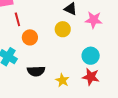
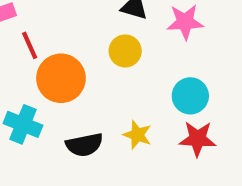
orange circle: (30, 37) -> (61, 78), size x1.5
yellow star: (62, 80) -> (137, 135), moved

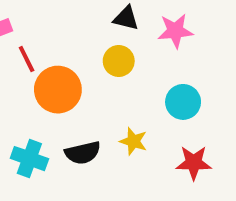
cyan cross: (23, 124) -> (29, 159), moved
red star: (198, 139) -> (194, 163), moved

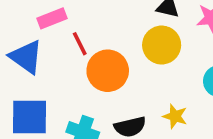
yellow circle: (119, 61) -> (162, 45), size x1.4

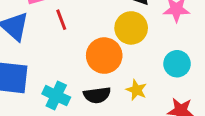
orange circle: (108, 71) -> (104, 56), moved

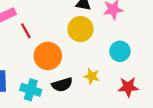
orange circle: (104, 56) -> (48, 56), moved

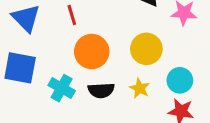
yellow circle: (80, 29) -> (146, 49), moved
cyan circle: (120, 51) -> (180, 80), moved

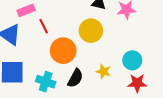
yellow circle: (146, 49) -> (91, 31), moved
black semicircle: (101, 90) -> (75, 78), turned -48

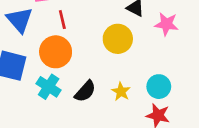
orange circle: (63, 51) -> (56, 52), moved

